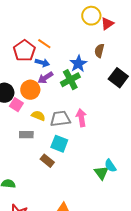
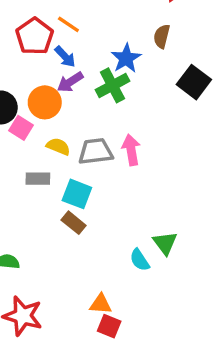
blue arrow: (42, 63) -> (65, 57), turned 32
cyan square: (59, 144) -> (77, 194), moved
cyan semicircle: (110, 166) -> (140, 260), moved

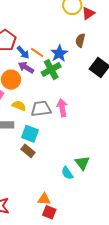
orange line: (68, 24) -> (37, 52), moved
purple arrow: (70, 82) -> (26, 67), turned 63

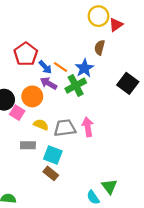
brown semicircle: (80, 40) -> (100, 48), moved

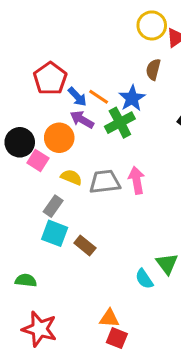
gray rectangle: (28, 145) -> (53, 206), turned -56
cyan square: (53, 155) -> (55, 233), moved

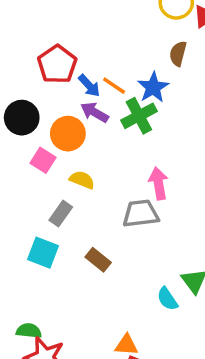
black circle: (20, 142) -> (22, 118), moved
gray trapezoid: (105, 182) -> (141, 214), moved
cyan square: (55, 233) -> (43, 253), moved
green semicircle: (26, 280) -> (29, 331), moved

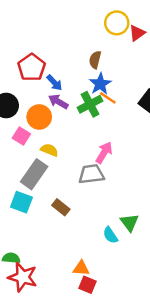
brown semicircle: (178, 54) -> (95, 60), moved
orange line: (114, 86) -> (108, 98), moved
pink arrow: (158, 183) -> (104, 153), turned 40
gray rectangle: (61, 214) -> (34, 174), size x1.6

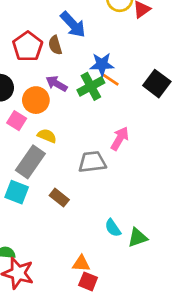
brown semicircle: (95, 60) -> (55, 45), moved, turned -30
blue arrow: (54, 83) -> (73, 24), moved, size x1.5
blue star: (100, 84) -> (102, 64), turned 30
pink arrow: (104, 153) -> (120, 139), moved
green triangle: (129, 222) -> (138, 237), moved, turned 48

